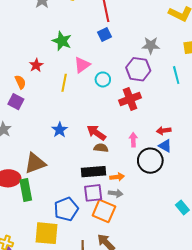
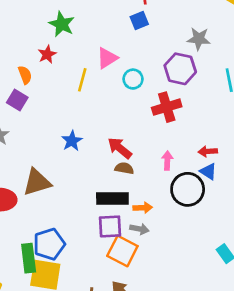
green star: (62, 41) -> (62, 24), moved
green rectangle: (26, 190) -> (29, 258), moved
blue pentagon: (66, 209) -> (49, 244), moved

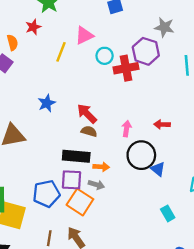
red cross: (167, 107) -> (126, 68), moved
blue triangle: (208, 171) -> (158, 169), moved
blue pentagon: (49, 244) -> (46, 194), moved

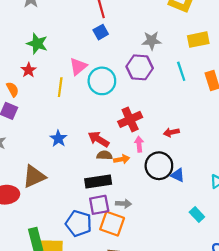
cyan circle: (105, 56) -> (102, 81), size x1.6
red cross: (126, 68) -> (130, 119), moved
orange arrow: (101, 167) -> (122, 159), moved
blue pentagon: (46, 194) -> (79, 223), turned -30

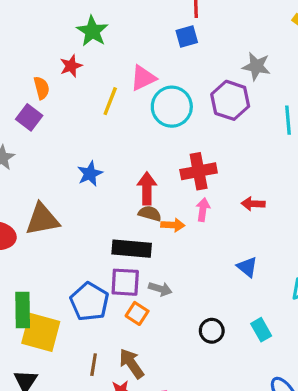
red arrow: (99, 139) -> (147, 188), turned 45
black circle: (159, 166) -> (212, 331), moved, size x0.6
orange square: (112, 224) -> (137, 313), size x0.6

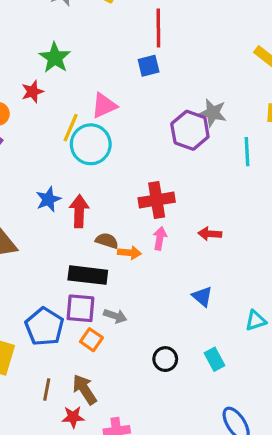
gray star: (256, 66) -> (213, 113), moved
cyan circle: (172, 107) -> (91, 144), moved
red arrow: (147, 188) -> (79, 211), moved

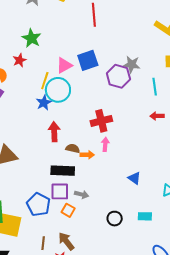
blue square: (149, 66) -> (88, 60), moved, size x1.5
blue star: (48, 199) -> (44, 103), moved
red arrow: (210, 234) -> (157, 116), moved
cyan rectangle: (214, 359) -> (145, 216), turned -56

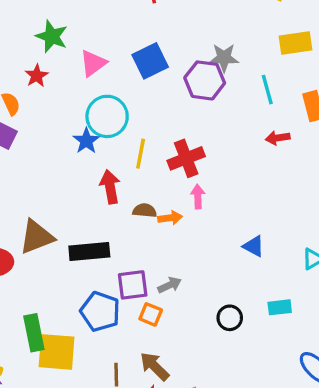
pink triangle: (64, 65) -> (93, 63), moved
yellow line: (45, 81) -> (141, 154), moved
black rectangle: (63, 171) -> (89, 251), moved
gray arrow: (82, 194) -> (170, 285), turned -32

